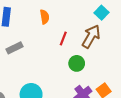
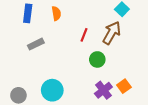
orange semicircle: (45, 17) -> (56, 13), moved

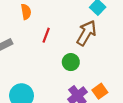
red line: (84, 35) -> (46, 35), moved

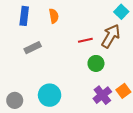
red line: (46, 35) -> (85, 40), moved, turned 56

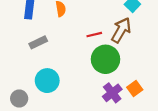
green circle: (96, 63) -> (105, 59), size x1.6
cyan circle: (50, 95) -> (47, 81), moved

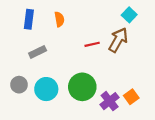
green circle: (105, 59) -> (82, 87), moved
gray circle: (19, 99) -> (19, 85), moved

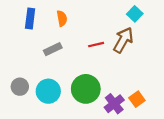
gray rectangle: (38, 52) -> (53, 49), moved

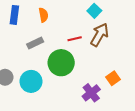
cyan square: (135, 14) -> (94, 11), moved
green circle: (86, 89) -> (61, 63), moved
orange square: (137, 99) -> (113, 78), moved

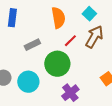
orange semicircle: (43, 15) -> (58, 18), moved, size x1.5
red line: (75, 39) -> (70, 41), turned -32
purple cross: (91, 93) -> (70, 93), moved

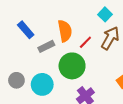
blue rectangle: (12, 18) -> (26, 30), moved, turned -48
orange semicircle: (58, 18) -> (65, 31), moved

